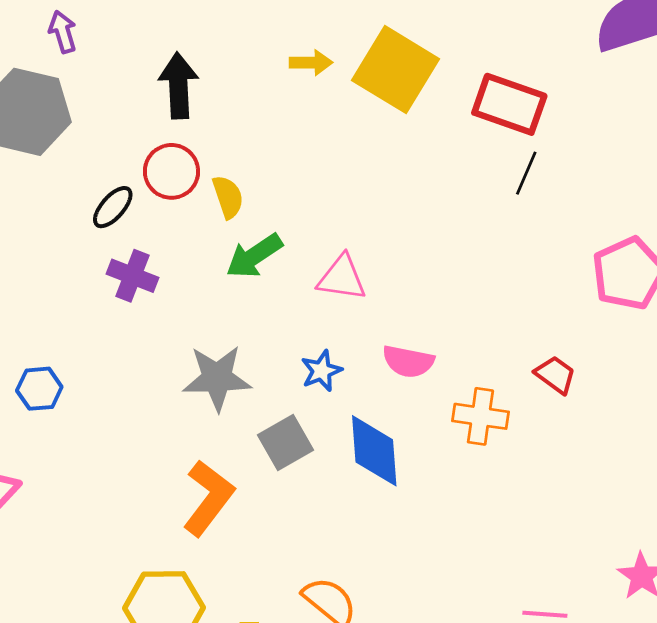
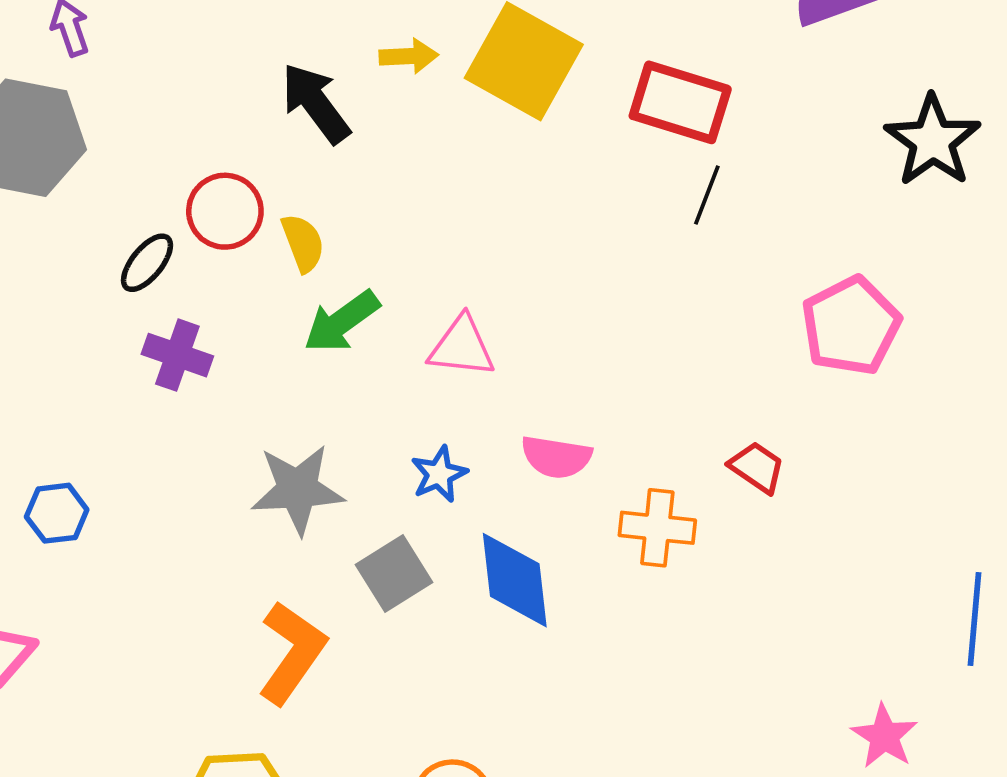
black arrow: (178, 86) -> (316, 103), moved, turned -32

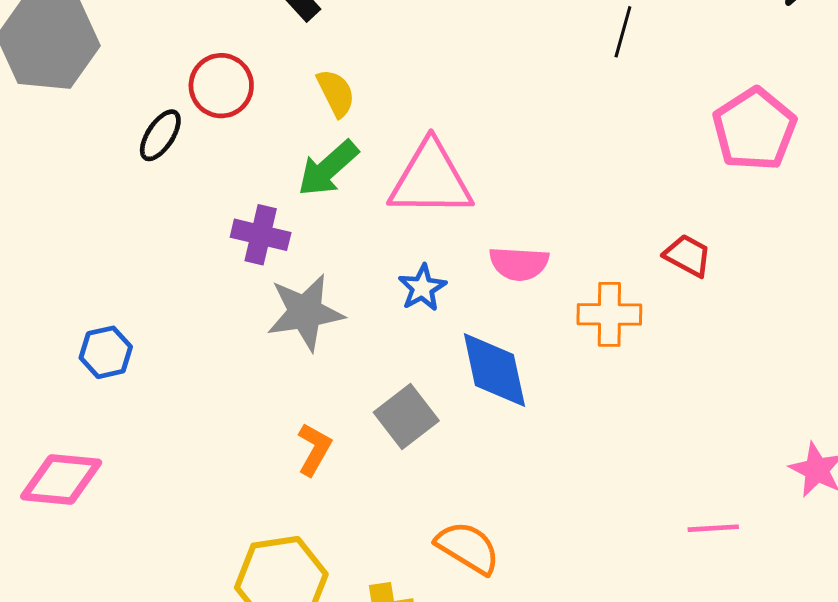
yellow semicircle: (303, 243) -> (336, 93), moved
pink triangle: (462, 347) -> (431, 179), size x1.5
purple cross: (177, 355) -> (261, 235), moved
gray square: (394, 573) -> (406, 416), moved
orange L-shape: (292, 653) -> (314, 449), size x0.6

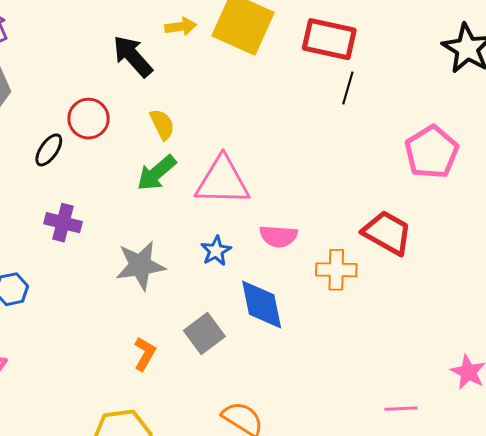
purple cross: (261, 235) -> (63, 223), moved
red trapezoid: (688, 255) -> (387, 233), size x1.6

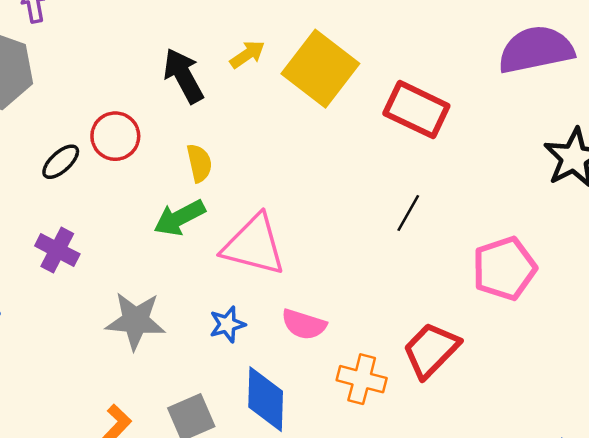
yellow arrow: (181, 27) -> (247, 54), turned -40
black line: (348, 88) -> (408, 213), moved
red trapezoid: (387, 233) -> (431, 350), turned -88

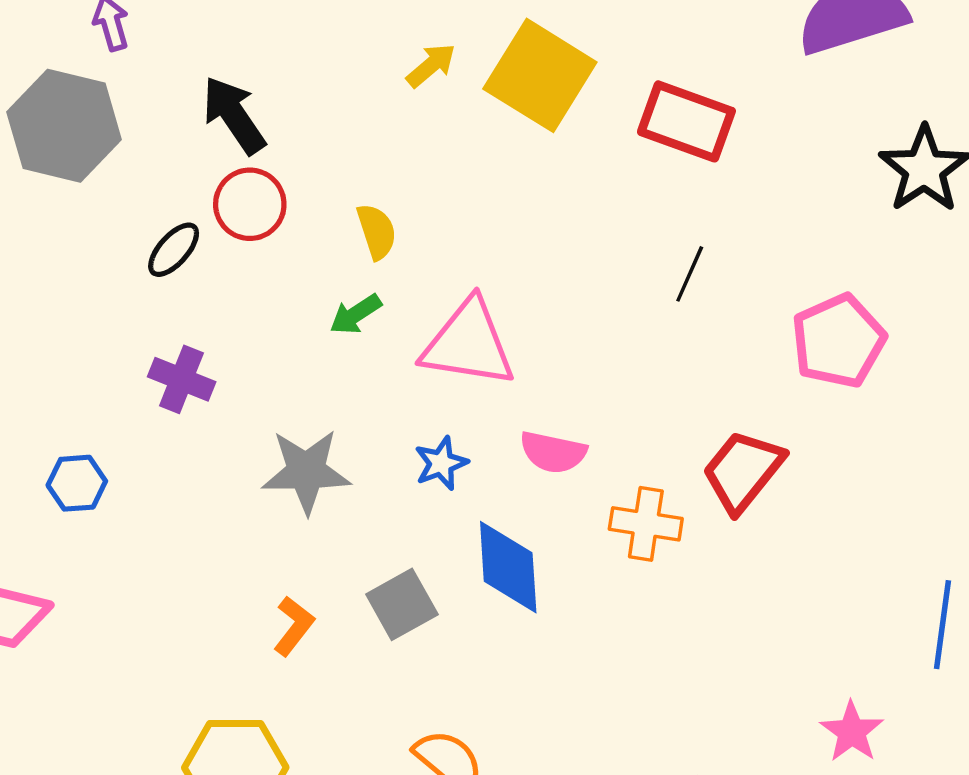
black arrow: (183, 76) -> (234, 115), moved
green arrow: (179, 218) -> (356, 314), size x0.7

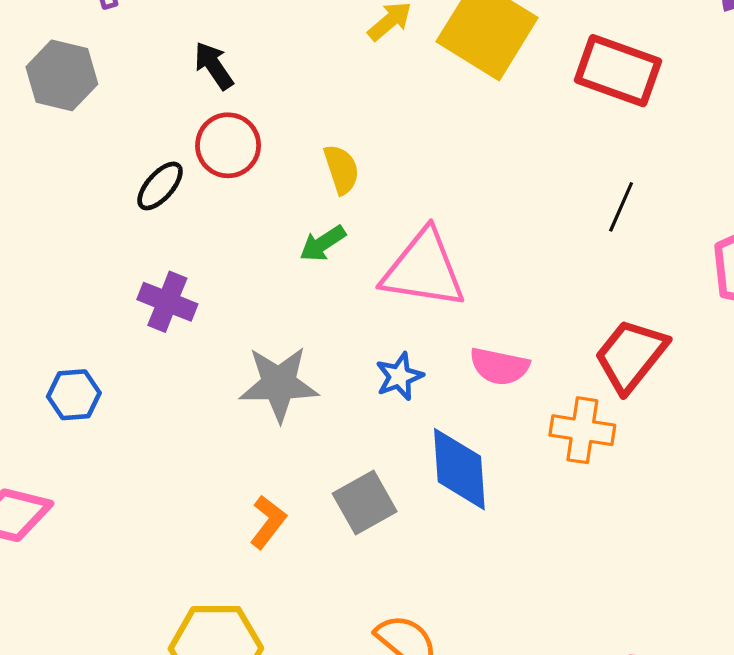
black arrow: (234, 115) -> (214, 66), size x0.7
gray hexagon: (64, 126) -> (62, 75), size x0.7
red trapezoid: (743, 471) -> (631, 355), moved

